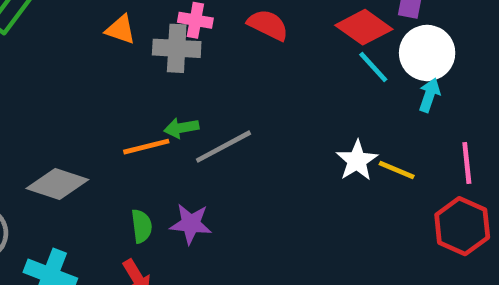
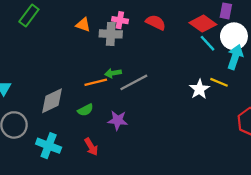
cyan arrow: (429, 95) -> (235, 57), size x1.5
yellow line: (397, 170) -> (219, 82), moved
gray diamond: (57, 184) -> (52, 101), turned -44
green semicircle: (142, 226) -> (85, 110), moved, turned 70

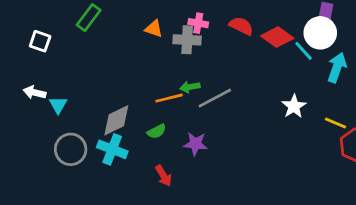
red diamond: (203, 24) -> (277, 37), moved
white circle: (234, 36) -> (320, 33), moved
yellow line: (219, 82) -> (335, 123), moved
cyan cross: (49, 146) -> (112, 149), moved

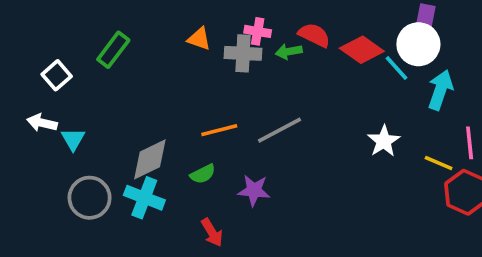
green rectangle: (89, 18) -> (113, 50), moved
white square: (40, 41) -> (57, 75), moved, turned 30
green arrow: (190, 87) -> (289, 52), moved

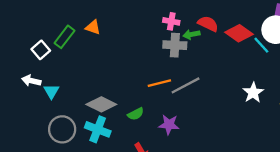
orange triangle: (199, 39) -> (93, 27), moved
green rectangle: (113, 50) -> (64, 37), moved
gray cross: (243, 53) -> (175, 45), moved
orange line: (219, 130) -> (159, 83), moved
gray diamond: (150, 159) -> (101, 104), turned 52

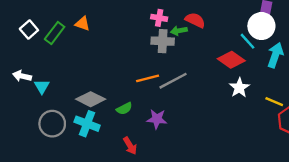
red diamond: (239, 33) -> (231, 60), moved
white square: (41, 50) -> (29, 30), moved

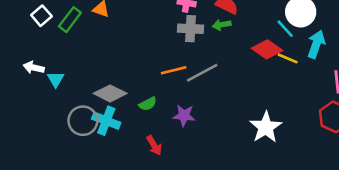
green arrow: (179, 31) -> (222, 25), moved
white star: (239, 88) -> (266, 127), moved, size x1.4
yellow line: (274, 102) -> (288, 58), moved
gray circle: (52, 124) -> (83, 121), moved

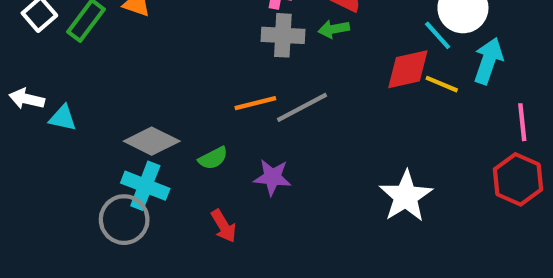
red diamond: (267, 49) -> (408, 69), turned -48
cyan triangle: (56, 79) -> (63, 118), turned -48
gray circle: (83, 121) -> (124, 220), moved

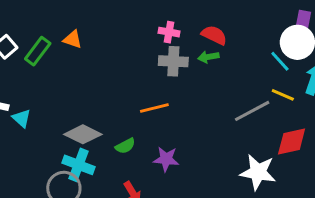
red diamond: (408, 69) -> (292, 142), moved
gray line: (302, 107) -> (252, 111), moved
cyan triangle: (63, 118) -> (22, 118), turned 30
white star: (406, 196) -> (258, 172), turned -30

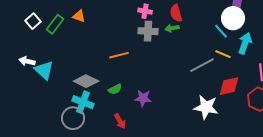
red semicircle: (214, 35) -> (176, 13), turned -132
orange line: (154, 108) -> (119, 55), moved
cyan triangle: (22, 118) -> (44, 70), size x1.5

